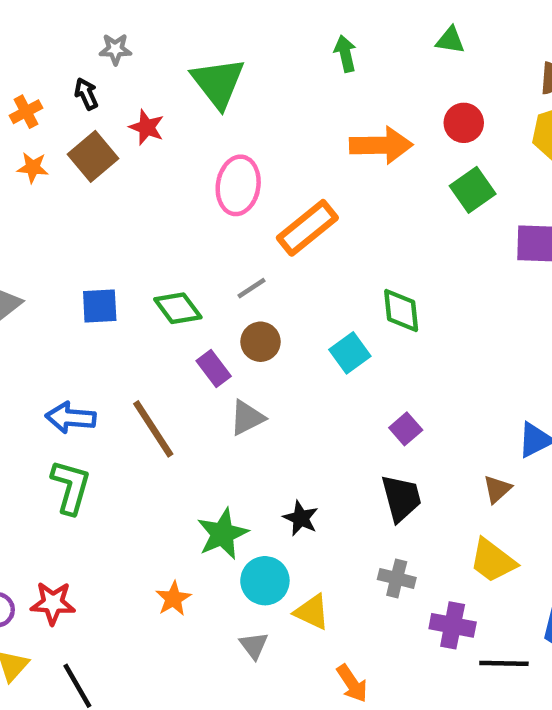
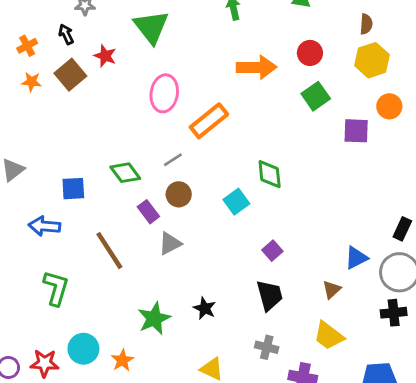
blue square: (100, 306) -> (73, 189), moved
blue arrow: (71, 418) -> (44, 226), moved
cyan circle: (265, 581) -> (83, 349), moved

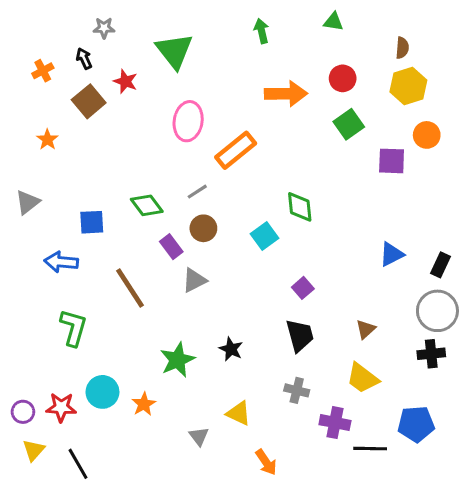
orange star: (31, 82) -> (47, 140), moved, turned 30
blue triangle: (356, 258) -> (392, 254), moved

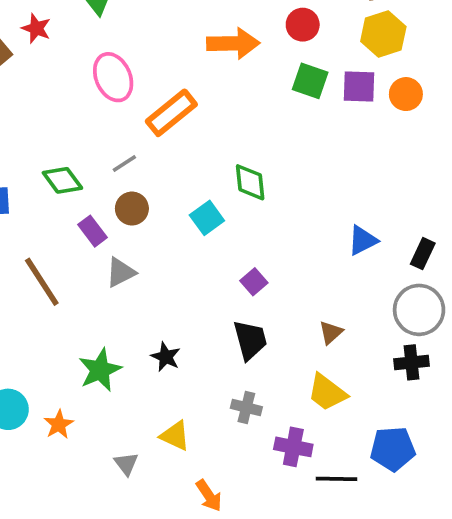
pink ellipse: (188, 121) -> (113, 77), turned -33
green square: (349, 124) -> (310, 81), turned -36
purple square: (392, 161) -> (359, 87), moved

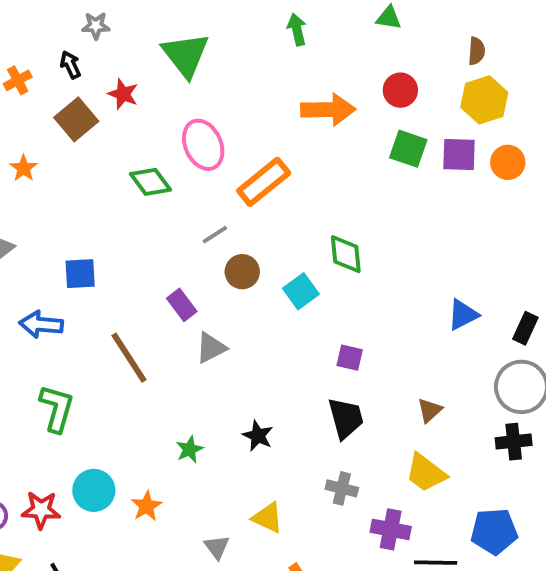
green diamond: (62, 180) -> (150, 182), moved
brown circle: (132, 209) -> (242, 272), moved
purple square: (254, 282) -> (350, 358), turned -36
green star: (100, 370) -> (190, 449), size x0.6

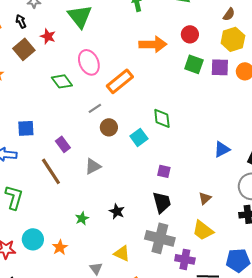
brown semicircle: (477, 51) -> (229, 14), turned 32
purple rectangle: (182, 305) -> (63, 144), moved
gray cross: (342, 488) -> (160, 238), size x1.8

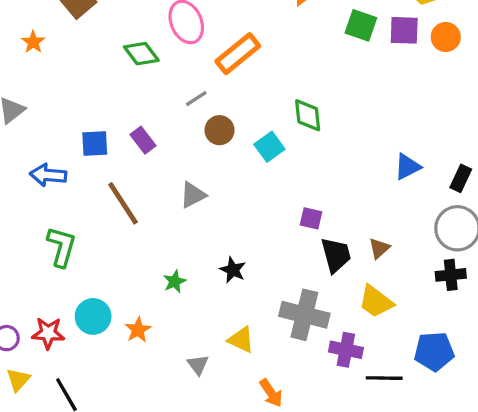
blue square: (26, 128) -> (95, 143), moved
purple rectangle: (63, 144) -> (143, 140), moved
purple square: (164, 171) -> (311, 218), moved
black trapezoid: (162, 202) -> (336, 255), moved

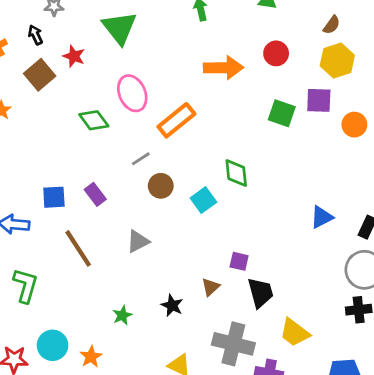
green square: (361, 25) -> (282, 113), moved
orange circle: (446, 37) -> (354, 125), moved
brown triangle: (379, 248) -> (211, 287), moved

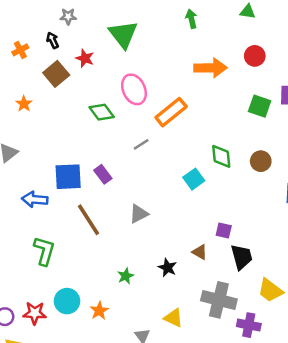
brown circle: (161, 186) -> (261, 161), moved
blue square: (54, 197) -> (68, 177), size x1.4
brown triangle: (211, 287) -> (200, 252), turned -49

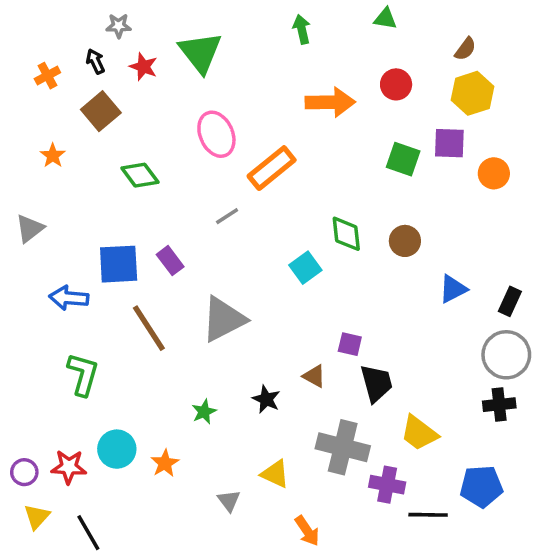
red star: (85, 58) -> (143, 67), moved
green diamond: (102, 112) -> (140, 175), moved
gray triangle: (139, 214) -> (224, 319), size x1.6

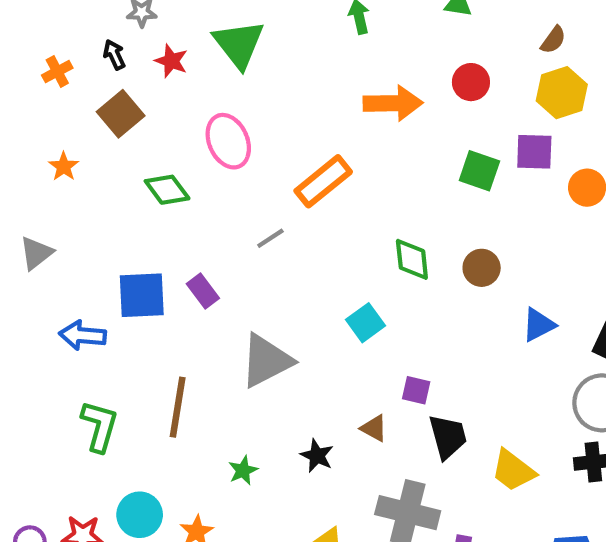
pink ellipse: (216, 134) -> (228, 141), moved
cyan square: (305, 268) -> (365, 323), moved
brown line: (149, 328) -> (178, 407), moved, turned 42
yellow trapezoid: (419, 433) -> (513, 470), moved

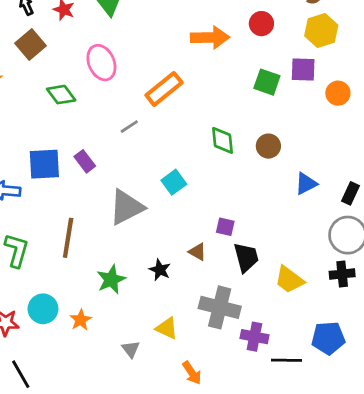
cyan square: (365, 323) -> (174, 182), moved
green star: (243, 470) -> (111, 280), size x1.5

